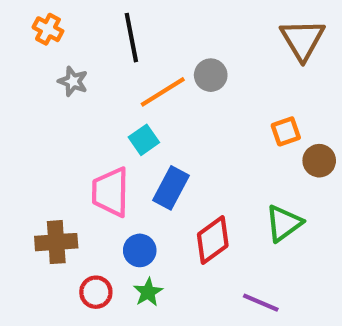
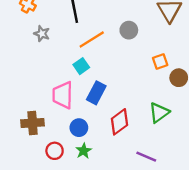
gray circle: (211, 75) -> (129, 30), moved

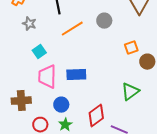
cyan square: (81, 66) -> (39, 52), moved
blue rectangle: (96, 93) -> (76, 75), turned 60
red diamond: (120, 122) -> (96, 116), moved

